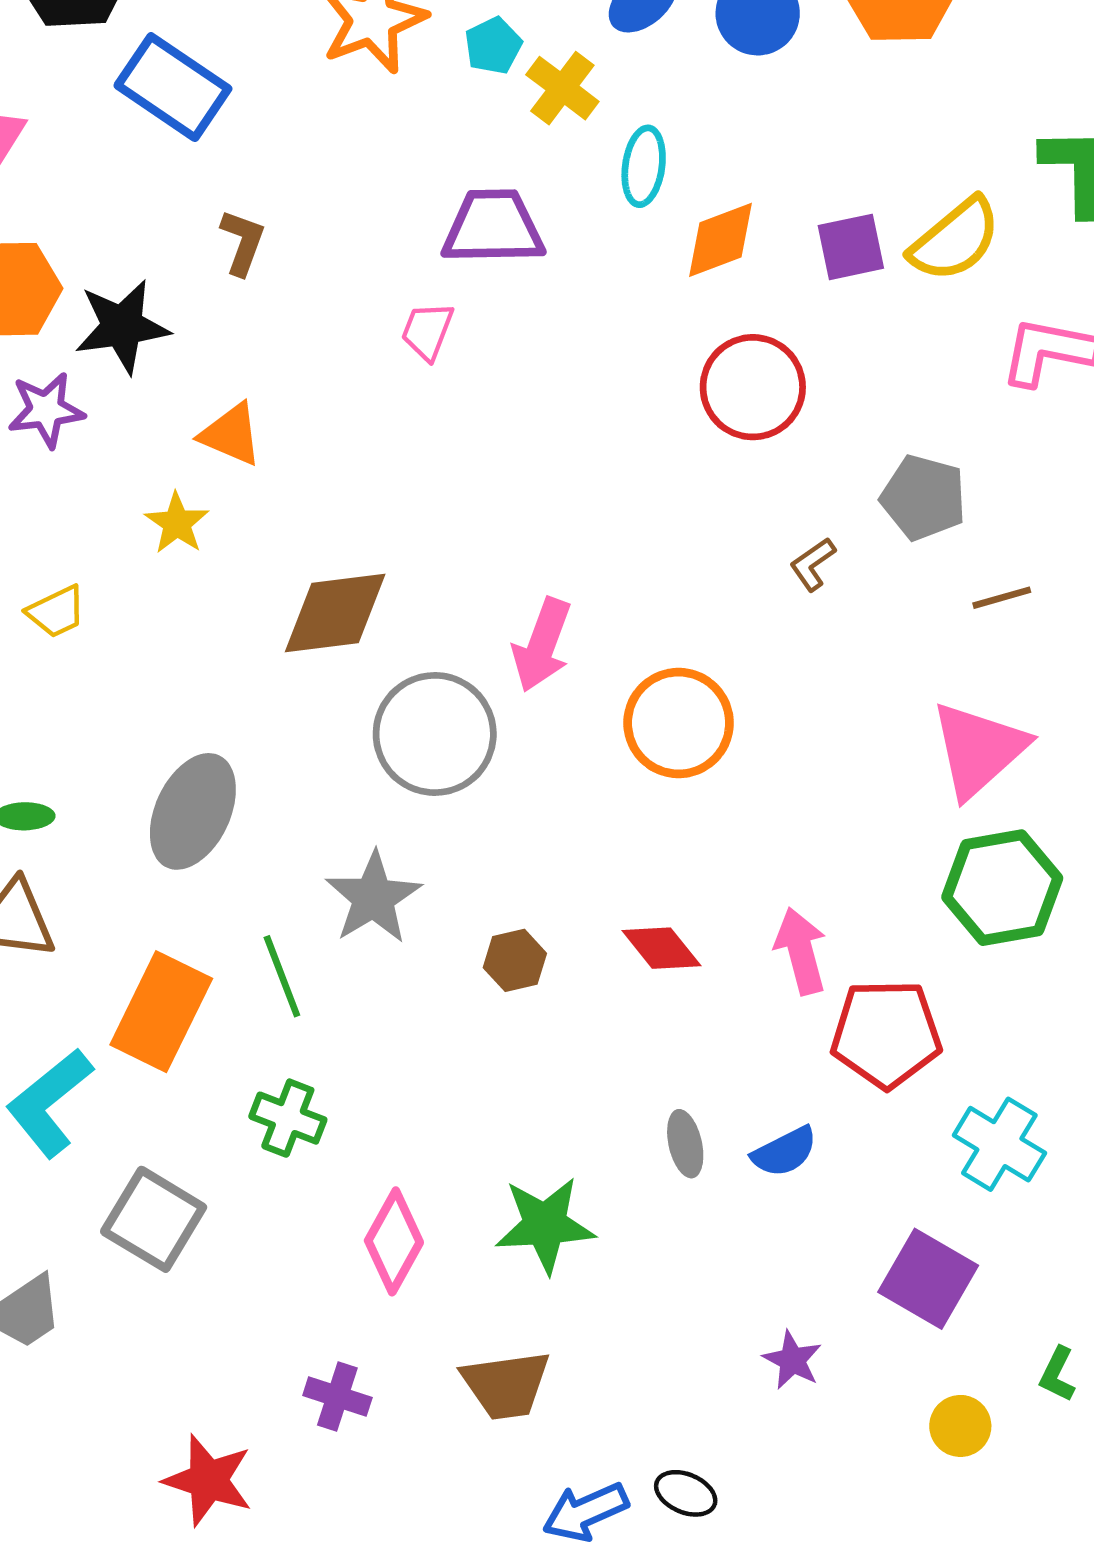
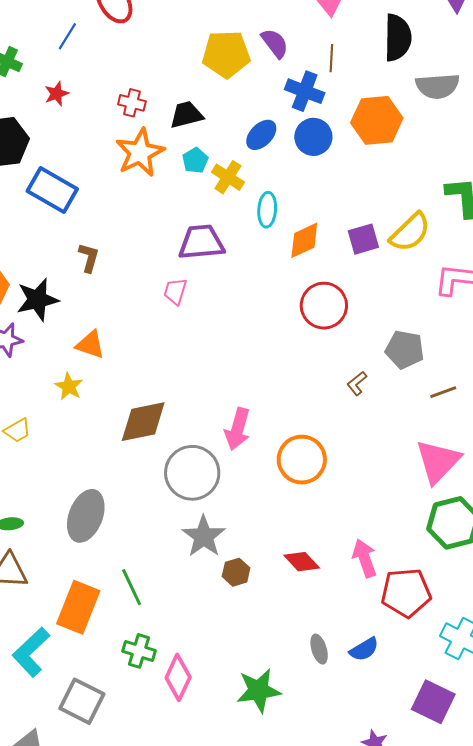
gray star: (373, 898) -> (204, 536), moved
pink diamond: (394, 1241) -> (178, 677), moved

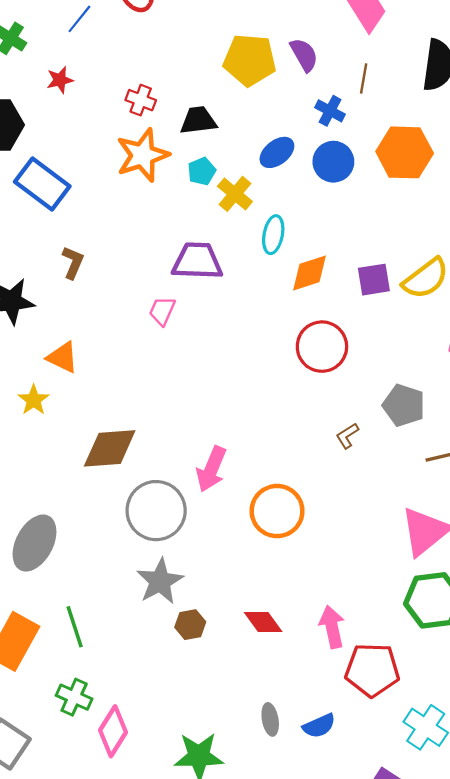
blue cross: (305, 91) -> (330, 111), size x0.7

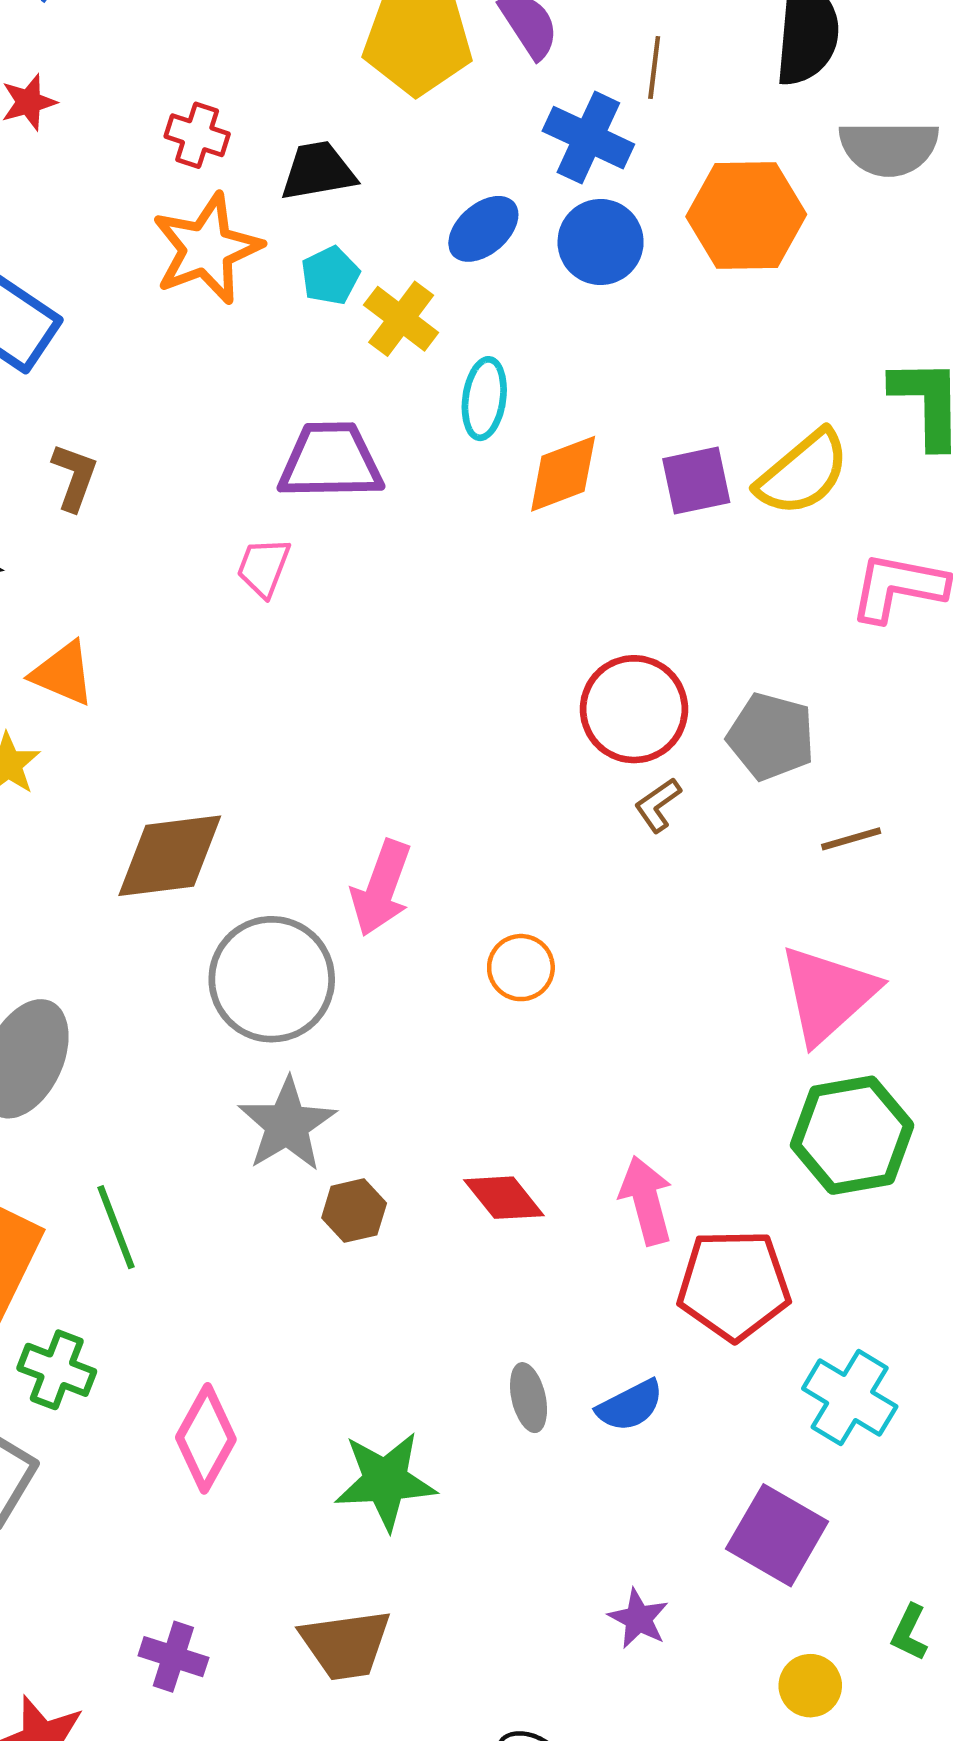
blue cross: (330, 111) -> (588, 138), size x1.4
red circle: (322, 347) -> (634, 709), moved
orange circle: (277, 511) -> (521, 968), size x0.6
green cross: (74, 697) -> (57, 1370), moved

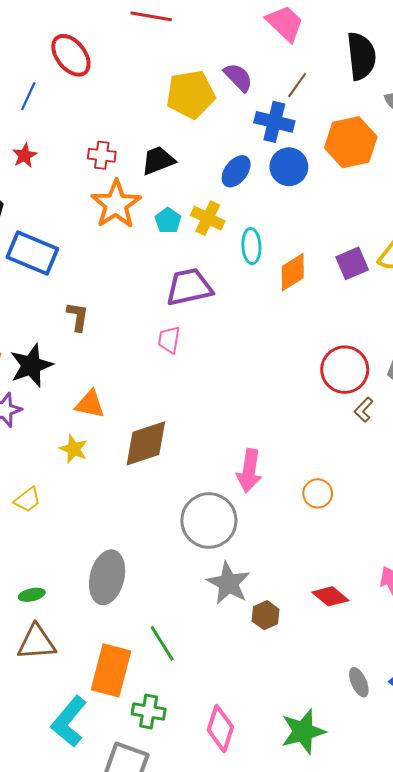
brown line: (654, 67) -> (297, 85), turned 40
cyan pentagon: (330, 276) -> (168, 221), moved
brown diamond: (170, 856) -> (146, 443), moved

